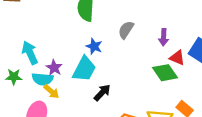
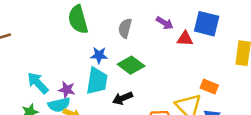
purple arrow: (164, 37) -> (165, 23), turned -42
green diamond: (165, 73) -> (131, 65), moved
black arrow: (102, 93) -> (123, 98), turned -138

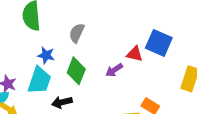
purple arrow: (165, 23) -> (114, 70), moved, turned 105
green diamond: (131, 65) -> (76, 71), turned 65

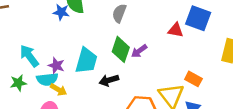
blue star: (46, 55) -> (61, 12), moved
purple arrow: (114, 70) -> (139, 51), moved

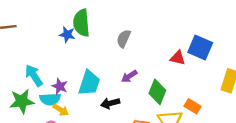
green diamond: (121, 49) -> (157, 92), moved
purple arrow: (139, 51) -> (129, 76), moved
green star: (18, 83) -> (22, 101), size x1.5

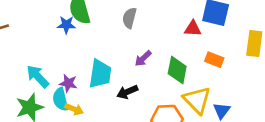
cyan semicircle: (50, 99) -> (60, 99), turned 90
orange rectangle: (193, 106) -> (214, 60), moved

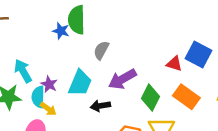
gray semicircle: (129, 18) -> (101, 50), moved
purple arrow: (143, 58) -> (122, 79), size x1.6
orange rectangle: (214, 60) -> (186, 97), size x1.5

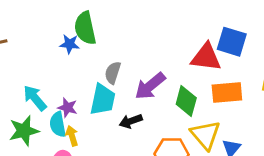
gray semicircle: (101, 50) -> (113, 73), moved
red triangle: (174, 64) -> (206, 57), size x1.6
orange rectangle: (186, 97) -> (227, 92), turned -30
yellow arrow: (48, 109) -> (72, 136), turned -133

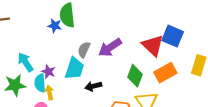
red triangle: (206, 57) -> (153, 45), turned 30
purple arrow: (150, 86) -> (110, 48), moved
orange rectangle: (227, 92) -> (165, 73), turned -30

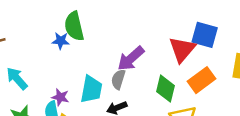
red triangle: (153, 45) -> (182, 49), turned 35
gray semicircle: (84, 50) -> (118, 79), moved
cyan arrow: (25, 62) -> (17, 78), moved

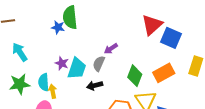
red triangle: (182, 49) -> (152, 25), moved
purple arrow: (131, 59) -> (111, 49), size x0.6
purple star: (60, 97) -> (62, 63), moved

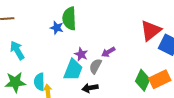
purple star: (62, 63) -> (81, 54), moved
green diamond: (135, 76) -> (143, 80), moved

